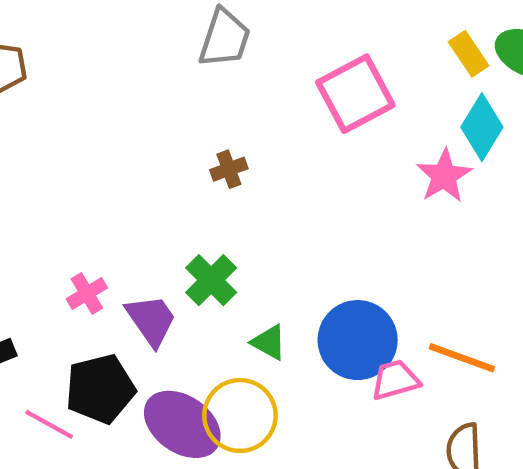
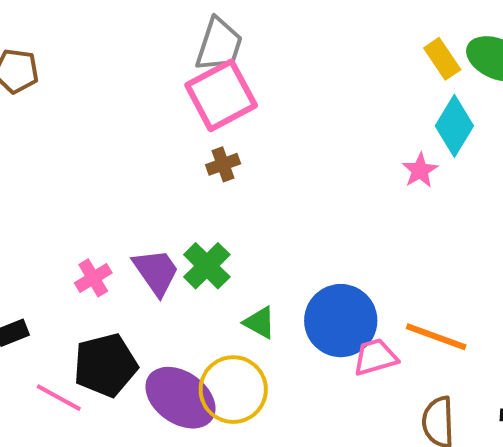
pink square: (355, 94) -> (221, 95), moved
pink star: (444, 176) -> (420, 170), size x0.7
purple trapezoid: (151, 320) -> (156, 272), moved

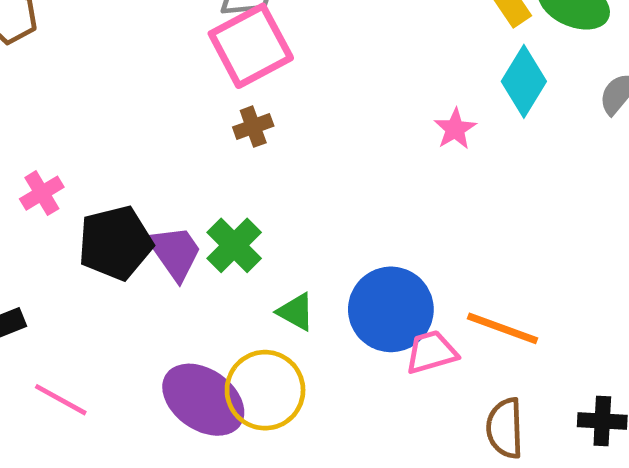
pink star: (420, 170) -> (455, 129), moved
pink cross: (93, 278) -> (42, 193), moved
black pentagon: (105, 365) -> (115, 243), moved

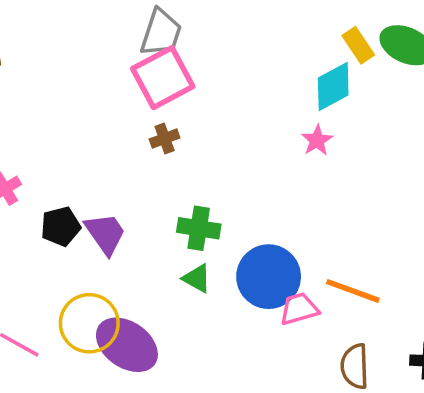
cyan diamond: (524, 81) -> (333, 86), moved, turned 30
black pentagon: (115, 243) -> (61, 226), size x0.7
green cross: (234, 245) -> (199, 228), moved, turned -36
yellow circle: (265, 390) -> (89, 323), moved

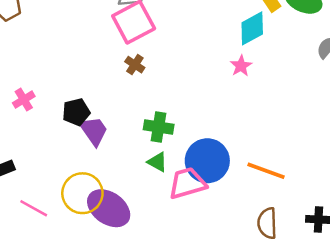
brown cross: (165, 139) -> (135, 65), turned -36
black pentagon: (61, 226) -> (76, 112), moved
pink trapezoid: (299, 309) -> (187, 183), moved, size x1.4

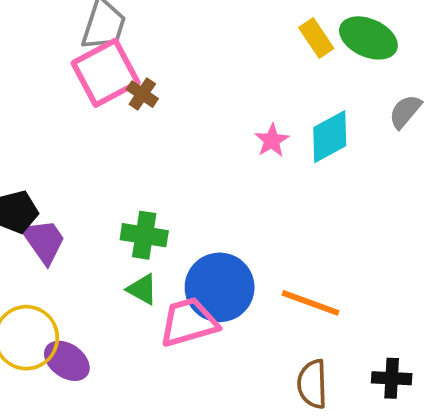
cyan diamond: (252, 28) -> (330, 137), moved
brown cross: (135, 65) -> (142, 94), moved
purple ellipse: (109, 208) -> (67, 361), size x0.7

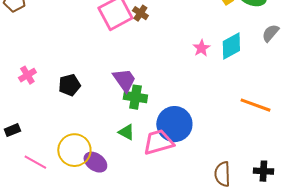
brown cross: (142, 94) -> (140, 13), moved
purple trapezoid: (44, 241) -> (124, 80), moved
green triangle: (142, 289) -> (126, 132), moved
orange line: (310, 303) -> (255, 105), moved

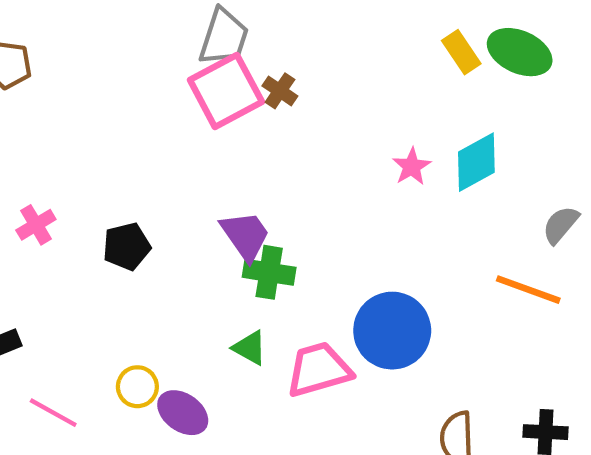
gray semicircle: (270, 33) -> (561, 225), moved
blue circle: (174, 124) -> (392, 331), moved
yellow circle: (74, 150) -> (137, 387), size x0.6

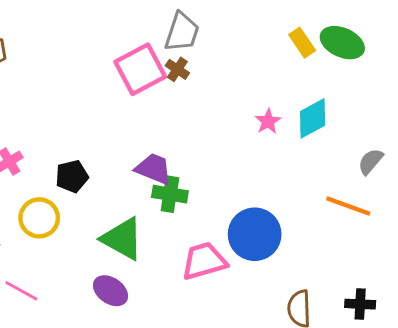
gray trapezoid: (224, 37) -> (182, 32), moved
purple trapezoid: (245, 236) -> (154, 169), turned -33
green triangle: (250, 348) -> (122, 239), moved, size x1.8
yellow circle: (137, 387) -> (39, 218), moved, size x1.4

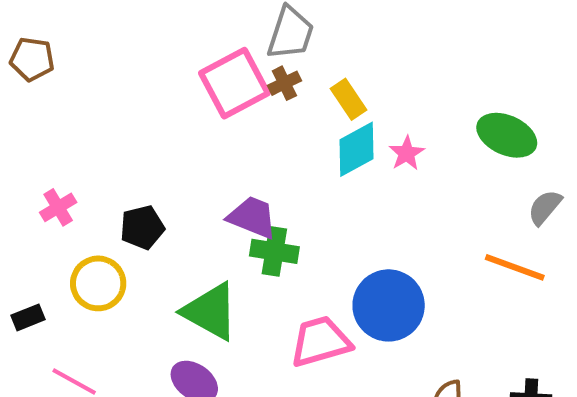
yellow rectangle: (302, 43) -> (349, 99), moved
green ellipse: (342, 43) -> (507, 135), moved
brown cross: (177, 69) -> (284, 83), turned 30
cyan diamond: (313, 118) -> (357, 149), moved

